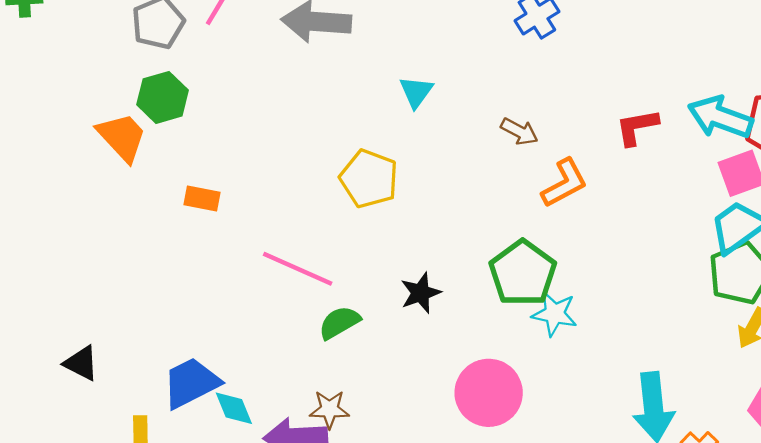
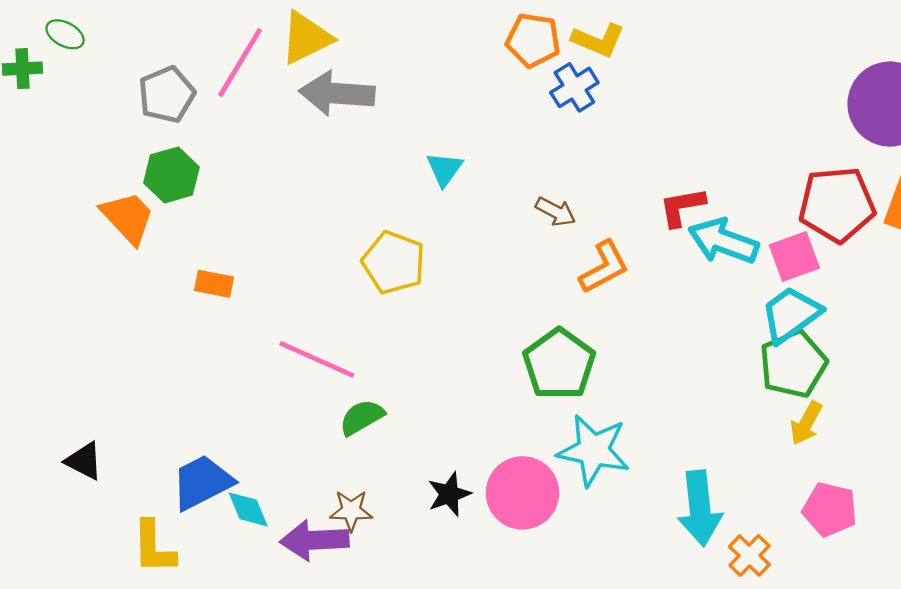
cyan arrow: (720, 117) -> (723, 241), moved
black star: (421, 293) -> (449, 494), moved
cyan star: (555, 314) -> (593, 450), moved, size x1.5

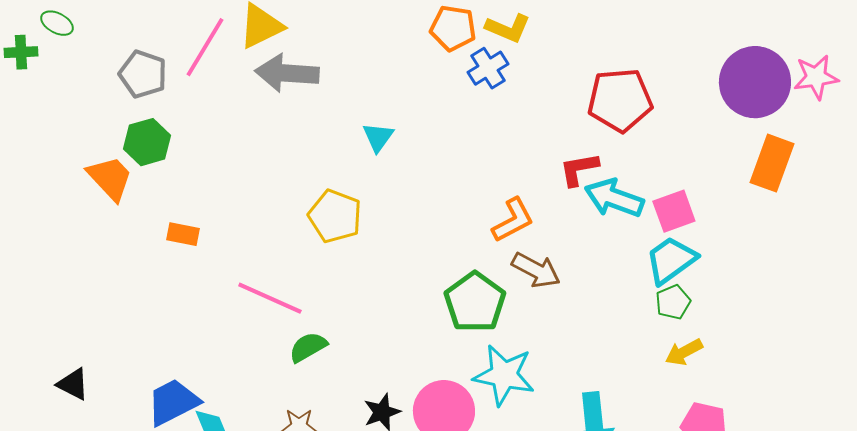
gray pentagon: (167, 95) -> (143, 74), turned -30
red pentagon: (837, 204) -> (620, 100), moved
brown arrow: (556, 212) -> (536, 270), moved, size x1.4
green pentagon: (793, 364) -> (673, 302), size x0.6
yellow arrow: (806, 423) -> (684, 352), turned 33

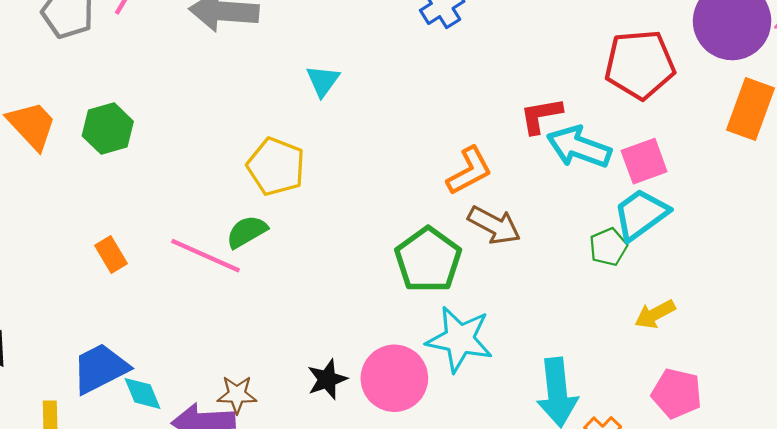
red pentagon: (620, 100) -> (640, 64), moved
green hexagon: (147, 142) -> (108, 129), moved
orange rectangle: (183, 234) -> (111, 254), moved, turned 48
green pentagon: (673, 302) -> (608, 247), moved
green semicircle: (308, 347) -> (247, 232), moved

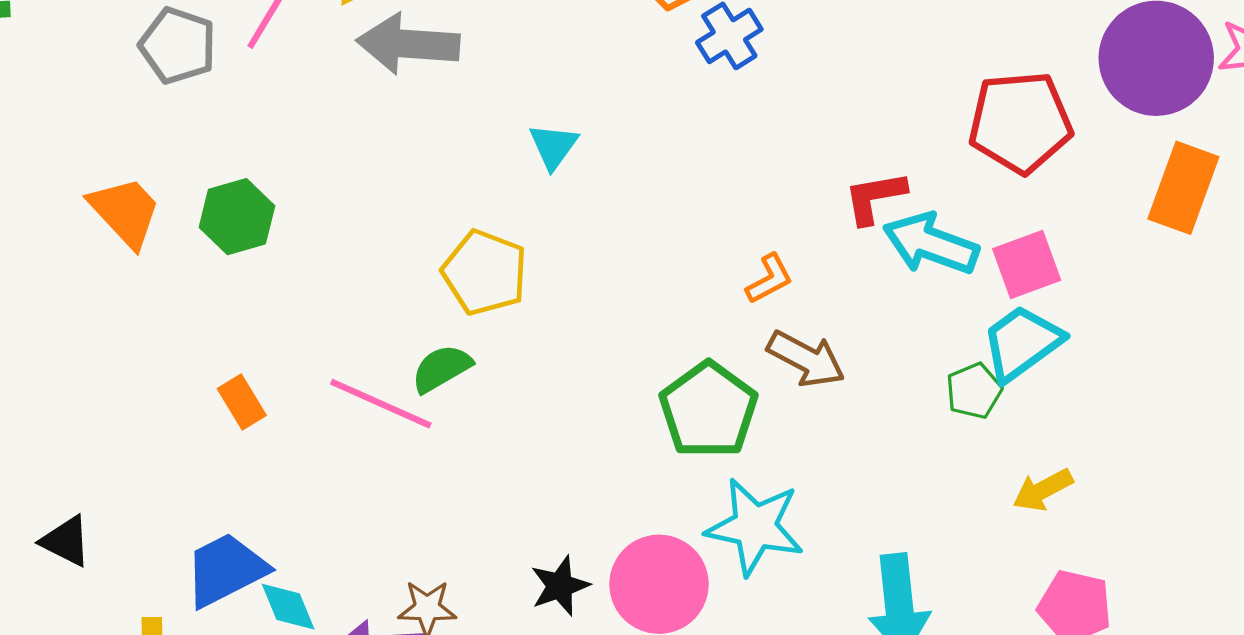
orange L-shape: (469, 171) -> (769, 279), size x0.7

